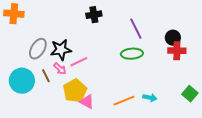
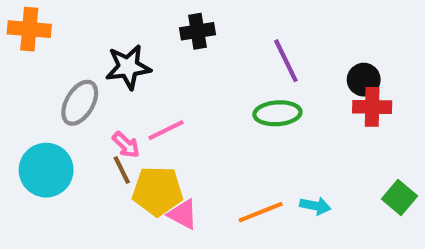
black star: (61, 50) -> (128, 67), moved
brown line: (46, 76) -> (122, 170), moved
yellow pentagon: (75, 91) -> (158, 191), turned 30

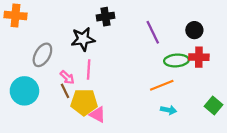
black star: (128, 67) -> (83, 39), moved
black circle: (364, 80) -> (194, 30), moved
green ellipse: (277, 113) -> (176, 60), moved
pink line: (166, 130) -> (89, 69), turned -60
orange line: (261, 212) -> (162, 85), moved

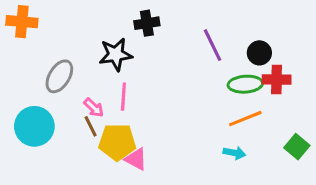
black circle: (194, 30) -> (259, 53), moved
orange line: (162, 85) -> (245, 119), moved

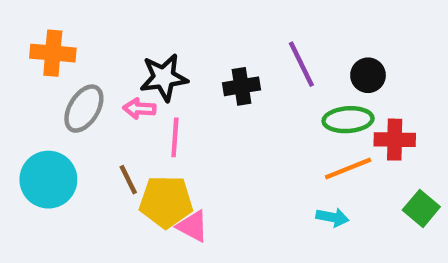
orange cross: (22, 22) -> (53, 53), moved
black cross: (147, 23) -> (241, 86), moved
red cross: (277, 79) -> (395, 140), moved
pink arrow: (94, 108) -> (139, 109), moved, turned 140

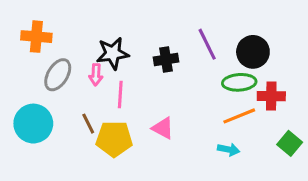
black circle: (368, 75) -> (253, 52), size x1.4
pink arrow: (139, 109) -> (96, 75), turned -90
pink triangle: (193, 226) -> (163, 128), moved

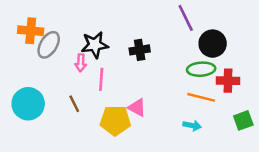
purple line: (207, 44) -> (186, 18), moved
gray ellipse: (58, 75) -> (49, 45), moved
orange line: (239, 116) -> (201, 97), turned 36
yellow pentagon: (114, 139) -> (115, 120), moved
green square: (290, 143) -> (243, 120), turned 30

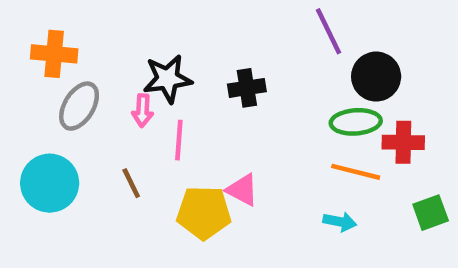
gray ellipse: (49, 45) -> (79, 106), moved

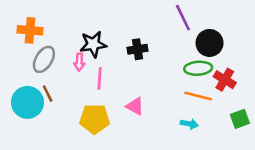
red cross: (403, 142) -> (225, 80), turned 30
brown line: (131, 183) -> (48, 94), moved
yellow pentagon: (204, 213) -> (94, 119), moved

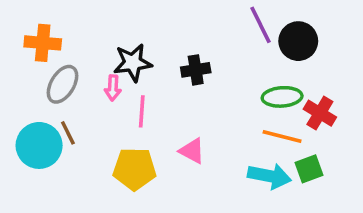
black circle: (210, 43) -> (298, 41), moved
green square: (240, 119) -> (309, 169), moved
cyan arrow: (189, 124) -> (269, 176), size x1.6

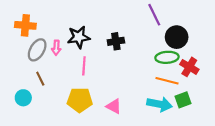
black circle: (298, 41) -> (177, 37), moved
pink arrow: (113, 88) -> (56, 48), moved
cyan circle: (39, 145) -> (23, 98), moved, size x0.6
pink triangle: (192, 151) -> (114, 106), moved

